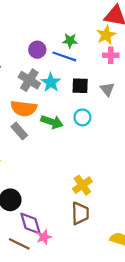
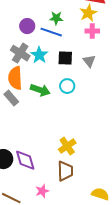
orange semicircle: (24, 108) -> (15, 78), turned 80
purple diamond: (30, 224) -> (25, 160), moved
pink star: (44, 237) -> (42, 191), moved

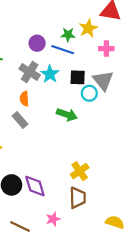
yellow star: (88, 13) -> (88, 28), moved
gray triangle: (89, 61) -> (103, 80), size x1.5
orange semicircle: (15, 78) -> (24, 99), size x0.6
cyan circle: (67, 86) -> (89, 93), moved
green arrow: (40, 90) -> (67, 115), moved

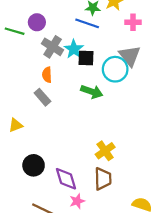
purple circle: (37, 43) -> (37, 22), moved
black square: (78, 77) -> (86, 58), moved
cyan circle: (89, 93) -> (115, 69), size x1.5
purple diamond: (35, 186) -> (66, 179), moved

